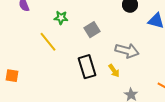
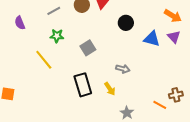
gray arrow: (127, 51) -> (123, 69), size x0.6

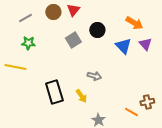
orange arrow: (173, 16) -> (134, 23), moved
blue triangle: (152, 39) -> (123, 46), turned 30
gray square: (88, 48) -> (73, 40), moved
yellow line: (44, 60) -> (15, 67), turned -40

